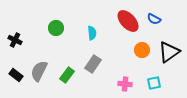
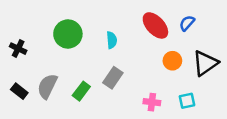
blue semicircle: (154, 19) -> (187, 23), turned 104
green circle: (56, 28) -> (68, 34), size x1.5

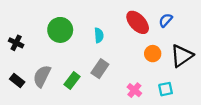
pink cross: (152, 102) -> (134, 90), turned 32

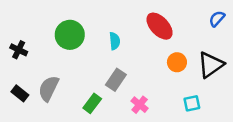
blue semicircle: (166, 20) -> (217, 19), moved
green rectangle: (72, 80) -> (92, 103), moved
pink cross: (134, 90) -> (140, 105), moved

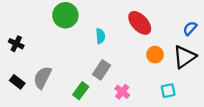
blue semicircle: (217, 19) -> (190, 28), moved
green circle: (70, 35) -> (65, 15), moved

